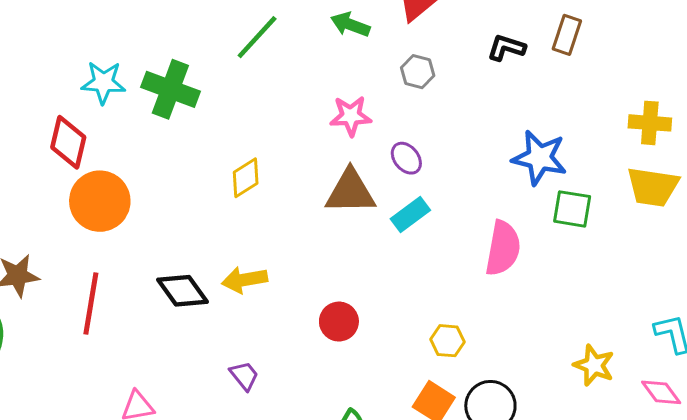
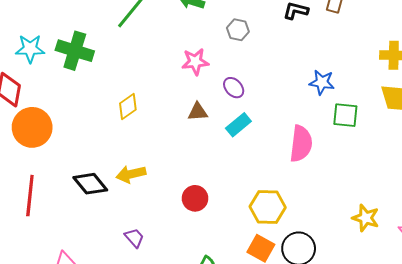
blue star: (539, 158) -> (322, 82), size x0.7
brown triangle: (350, 192) -> (198, 112), size x0.6
yellow hexagon: (447, 341) -> (268, 207), size x1.6

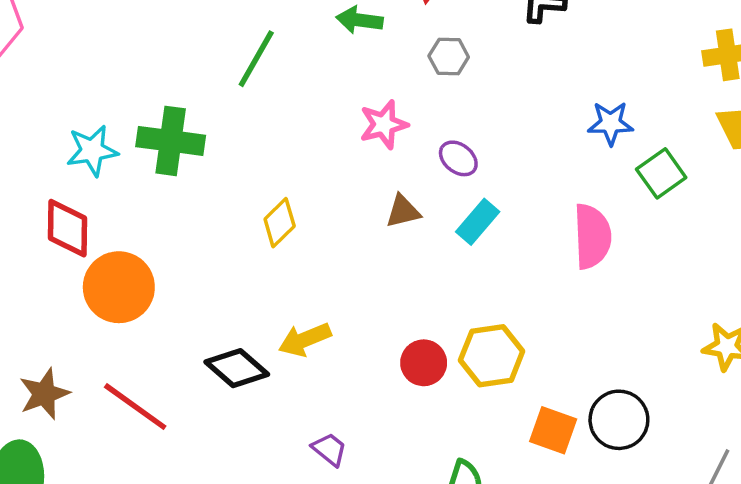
green square: (345, 115) -> (661, 173), turned -32
red line: (30, 196) -> (135, 407), turned -51
yellow hexagon: (268, 207) -> (492, 356), moved

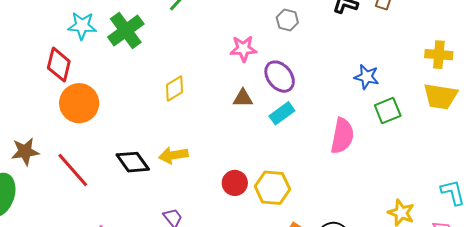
green cross: (171, 141) -> (126, 30), turned 33
purple ellipse: (458, 158) -> (280, 77), size x1.5

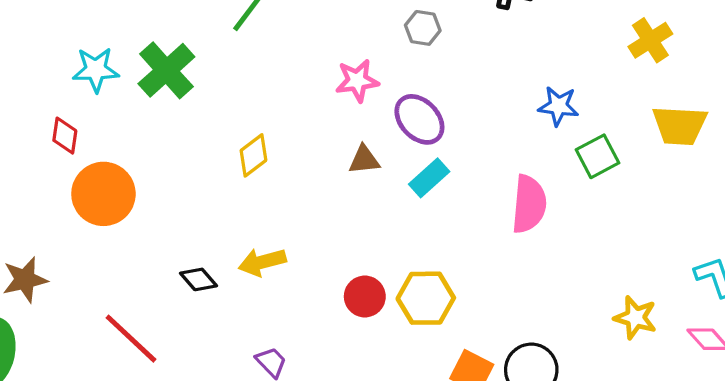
yellow cross: (439, 55) -> (650, 40), moved, turned -32
red diamond: (59, 65) -> (65, 136), size x0.7
black diamond: (133, 162) -> (199, 279), size x0.7
red line: (73, 170) -> (131, 339), moved

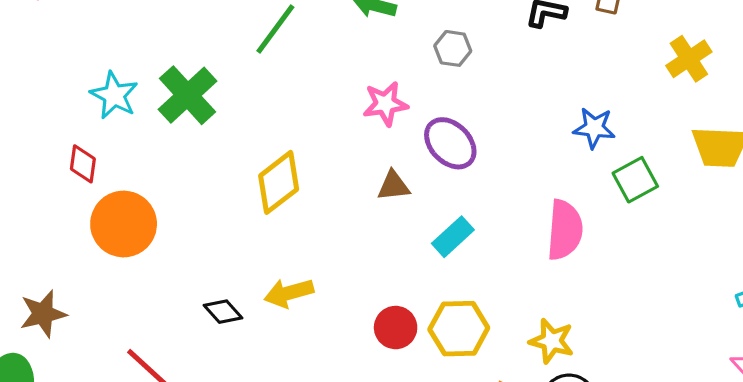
cyan star: (96, 70) -> (114, 95), turned 30
yellow diamond: (253, 155) -> (279, 182), size x1.4
cyan rectangle: (429, 178) -> (453, 237), moved
yellow star: (635, 318) -> (552, 341), moved

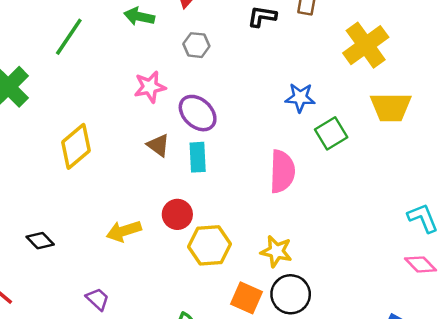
yellow cross: (689, 59) -> (366, 45), size x1.4
brown triangle: (393, 186) -> (158, 145), turned 45
cyan rectangle: (453, 237) -> (198, 157), moved, turned -48
yellow arrow: (289, 293) -> (124, 231), moved
red circle: (396, 328) -> (177, 214), moved

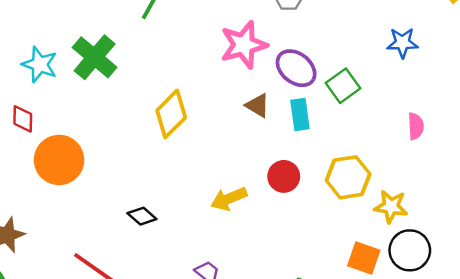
pink star: (150, 87) -> (244, 45), size x1.4
green square: (331, 133) -> (343, 86), moved
pink semicircle: (282, 171) -> (416, 126), moved, size x0.6
yellow hexagon: (210, 245) -> (348, 177), moved

